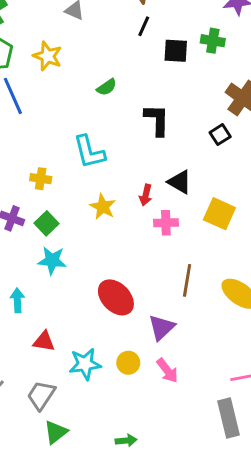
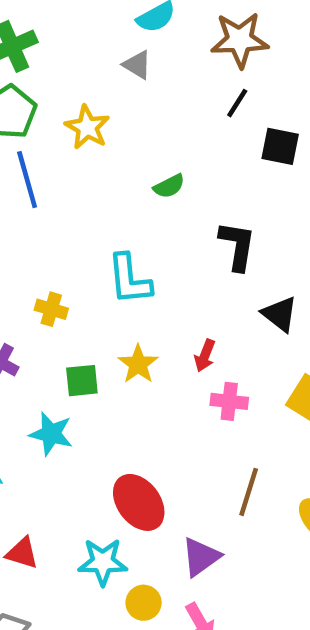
black triangle: (180, 182) -> (280, 314), moved
green square: (46, 223) -> (82, 381), moved, turned 30
cyan star: (85, 364) -> (103, 562), moved

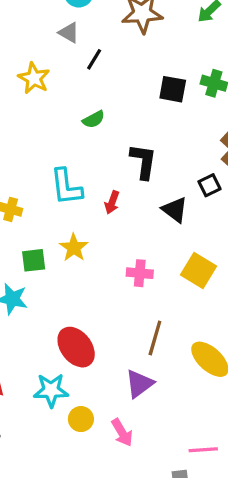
black line: (237, 103) -> (94, 59), moved
red arrow: (205, 356) -> (112, 202), moved
purple triangle: (201, 557) -> (139, 384), moved

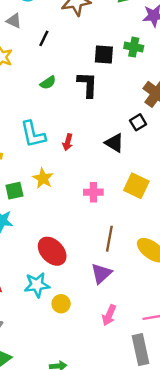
gray triangle: (69, 33) -> (14, 21), moved
black L-shape: (143, 161) -> (87, 85), moved
pink arrow: (122, 433) -> (109, 315), moved, turned 60

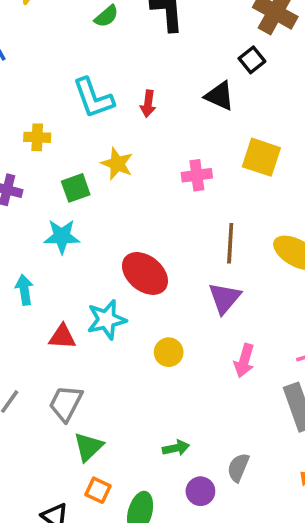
cyan star: (37, 285) -> (107, 320), moved

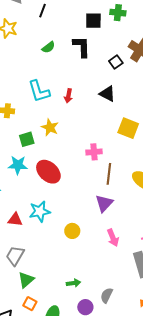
black square: (252, 60) -> (116, 62), moved
pink cross: (197, 175) -> (94, 152), moved
red ellipse: (145, 273) -> (48, 172), moved
pink arrow: (244, 361) -> (113, 238), turned -42

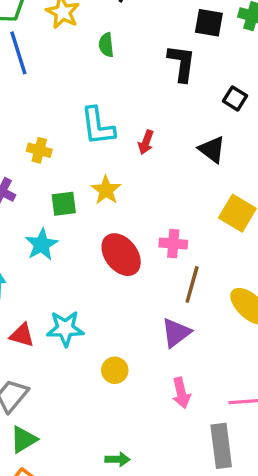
green semicircle: (48, 47) -> (106, 45), moved, turned 112
black square: (116, 62) -> (235, 98), turned -32
cyan star: (18, 165) -> (42, 245), turned 30
red ellipse: (48, 172) -> (121, 255), moved
green arrow: (73, 283) -> (118, 459), moved

